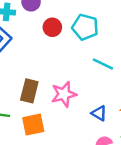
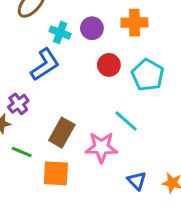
cyan line: (103, 64) -> (126, 121), moved

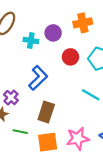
blue L-shape: (45, 65) -> (38, 78), moved
pink star: (101, 147) -> (78, 139), moved

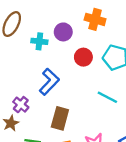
orange cross: (83, 23) -> (95, 19), turned 30

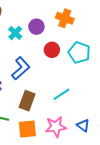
cyan cross: (39, 41) -> (15, 33), turned 32
cyan line: (107, 97) -> (61, 94), moved, turned -66

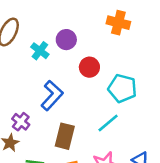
orange cross: (65, 18) -> (118, 23), moved
cyan pentagon: (79, 53) -> (122, 88), moved

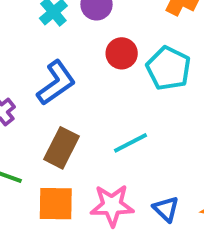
cyan pentagon: (122, 88) -> (168, 68), moved

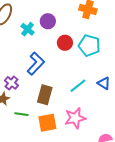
blue triangle: (166, 209) -> (104, 83), moved

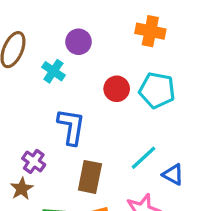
purple circle: (48, 21) -> (79, 42), moved
blue L-shape: (36, 64) -> (71, 127), turned -30
blue triangle: (104, 83) -> (173, 174), moved

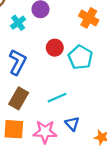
blue triangle: (173, 174) -> (72, 124), moved

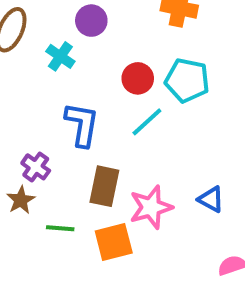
cyan line: (57, 98) -> (147, 122), moved
pink star: (45, 132) -> (151, 207), moved

